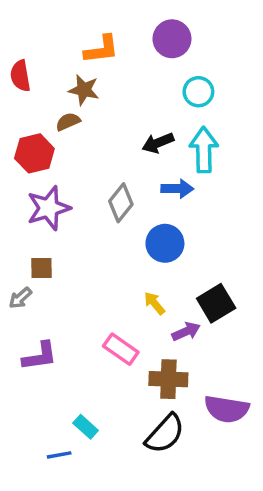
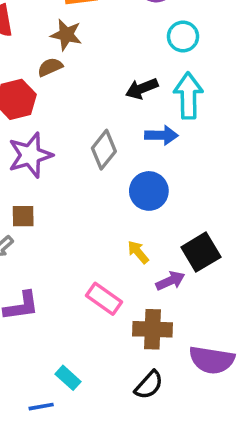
black semicircle: (165, 434) -> (149, 385), size x0.7

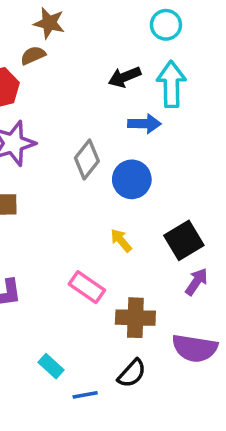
gray diamond: (104, 150) -> (87, 160), moved
purple arrow: (170, 281) -> (196, 282), moved, turned -32
blue line: (41, 407) -> (85, 395), moved

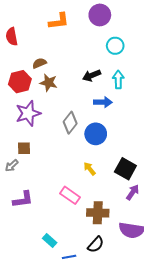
brown star: (49, 23) -> (49, 83), moved
cyan arrow: (171, 84) -> (118, 80), size x0.7
black square: (184, 240) -> (125, 169), turned -30

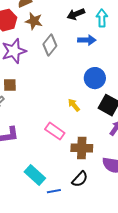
gray diamond: (70, 123) -> (50, 45), moved
blue circle: (96, 134) -> (95, 78), moved
cyan rectangle: (50, 240) -> (35, 175), size x1.5

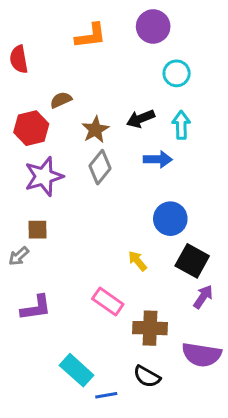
brown star: (34, 21) -> (95, 130), moved, turned 30
black semicircle: (80, 179) -> (147, 376), turned 78

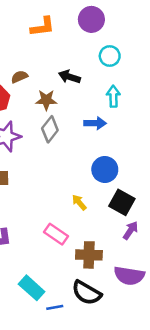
black arrow: (141, 119) -> (69, 77), moved, turned 40
brown star: (95, 130) -> (46, 100), turned 30
black semicircle: (147, 376) -> (87, 293), size x1.4

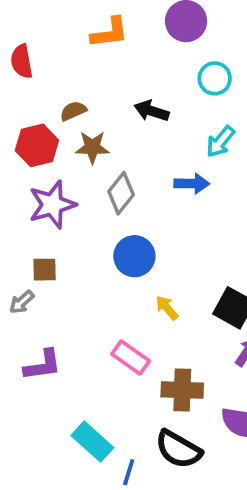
cyan arrow: (113, 96) -> (220, 142), turned -140
brown star: (46, 100) -> (92, 147), moved
blue circle: (105, 169) -> (134, 256), moved
blue line: (55, 307) -> (129, 472), turned -63

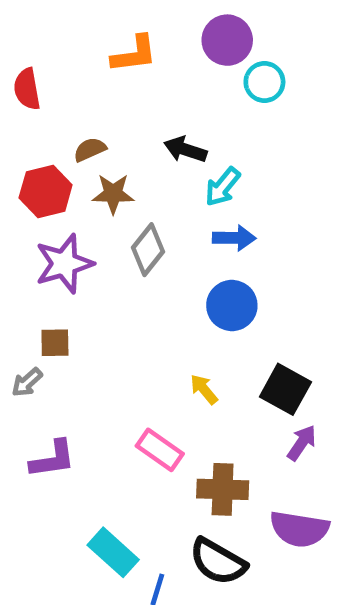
cyan circle: (215, 78) -> (264, 82), moved
cyan arrow: (220, 142) -> (223, 187), moved
blue circle: (134, 256) -> (232, 306), moved

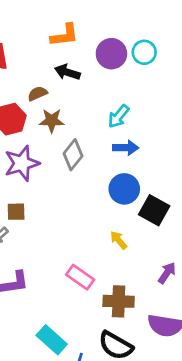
purple circle: (227, 40) -> (111, 54), moved
black arrow: (185, 150) -> (67, 72), moved
yellow arrow: (204, 389) -> (119, 240), moved
black square: (285, 389) -> (154, 210), moved

